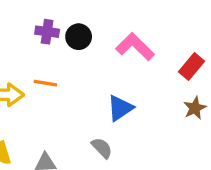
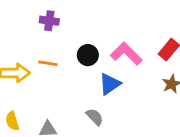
black circle: (79, 37) -> (88, 55), moved
pink L-shape: (135, 47) -> (126, 54), moved

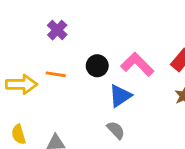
purple cross: (49, 21) -> (57, 30), turned 36
gray semicircle: (95, 117) -> (116, 130), moved

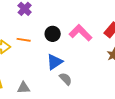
blue triangle: (120, 96) -> (55, 62), moved

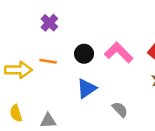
gray semicircle: (66, 79) -> (120, 109), moved

